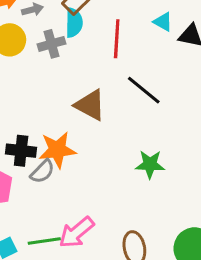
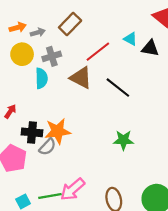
cyan semicircle: (74, 23) -> (41, 78), moved
red line: (117, 39) -> (98, 52), turned 50
brown triangle: (90, 105) -> (81, 78), moved

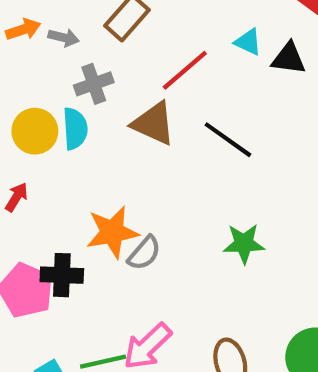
gray arrow: (38, 32) -> (64, 38), turned 32
yellow circle: (22, 54) -> (35, 131), moved
black cross: (32, 132) -> (62, 275), moved
gray semicircle: (47, 147) -> (144, 253), moved

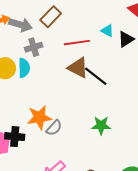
gray arrow: (64, 38) -> (20, 25), size x1.6
black triangle: (289, 59) -> (126, 39), turned -42
red line: (185, 70) -> (77, 43), turned 30
brown triangle: (154, 124) -> (78, 68), moved

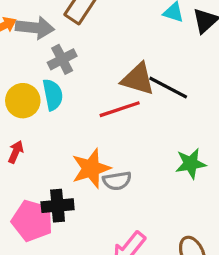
red line: (77, 43) -> (120, 109), moved
gray semicircle: (54, 128) -> (117, 181), turned 48

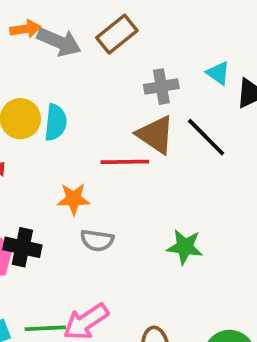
gray cross: (62, 59) -> (161, 87), moved
black line: (168, 88) -> (206, 137), moved
orange star: (91, 168) -> (74, 199), moved, size x0.7

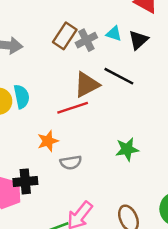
brown rectangle: (117, 34) -> (65, 36), moved
gray cross: (161, 87) -> (86, 40), moved
brown triangle: (156, 135) -> (87, 85), turned -44

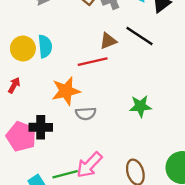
brown triangle: (87, 85) -> (108, 41), size x0.7
orange star: (48, 141) -> (66, 91), size x1.4

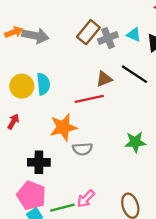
pink pentagon: (21, 136) -> (31, 195), moved
pink arrow: (89, 165) -> (86, 199), size x0.7

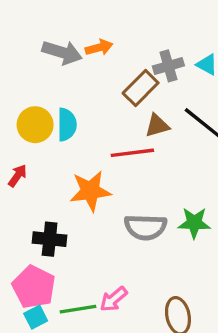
orange arrow: (14, 32) -> (99, 48), moved
brown rectangle: (88, 32) -> (141, 88), moved
gray semicircle: (82, 149) -> (145, 227), moved, size x1.4

